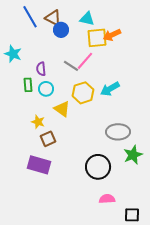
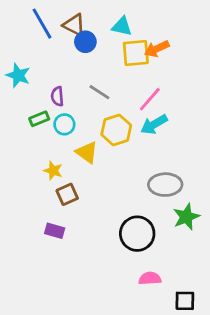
pink line: (85, 61) -> (150, 99), moved
green rectangle: (28, 85) -> (39, 119), turned 72
purple rectangle: (39, 165) -> (55, 231), size x0.6

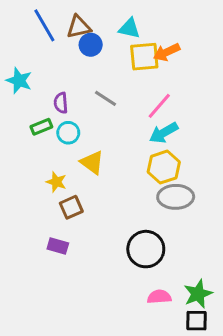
brown triangle: (74, 25) -> (79, 27), turned -40
yellow hexagon: (116, 130) -> (164, 167), moved
green star: (186, 217) -> (198, 294), moved

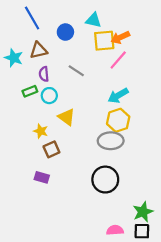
brown triangle: (79, 27) -> (39, 50), moved
pink line: (159, 106) -> (118, 60), moved
gray ellipse: (176, 197) -> (111, 141), moved
pink semicircle: (159, 297) -> (115, 230), moved

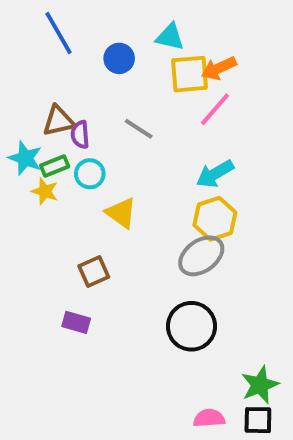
brown triangle: (39, 50) -> (59, 121), moved
cyan star: (14, 58) -> (25, 158), moved
yellow star: (41, 131) -> (45, 191), moved
gray ellipse: (111, 141) -> (201, 256), turned -35

